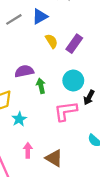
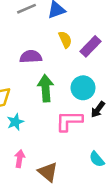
purple semicircle: (24, 71) -> (31, 57), moved
green arrow: (41, 86) -> (46, 88), size x1.5

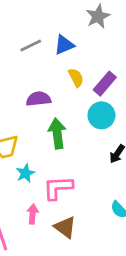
cyan circle: (83, 88) -> (101, 115), moved
pink L-shape: (69, 121) -> (58, 188), moved

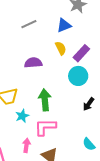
blue triangle: (64, 45) -> (64, 25), moved
green arrow: (57, 133) -> (45, 100), moved

